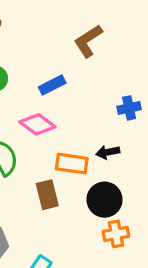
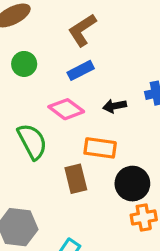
brown L-shape: (88, 41) -> (82, 30), moved
black arrow: (108, 152) -> (115, 106), moved

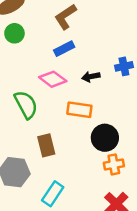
green circle: (24, 64) -> (14, 33), moved
brown rectangle: (76, 179) -> (46, 145), moved

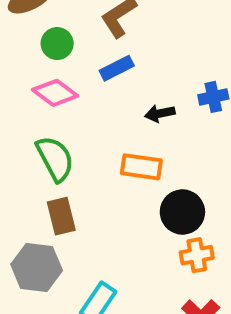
green circle: (14, 33) -> (57, 44), moved
pink diamond: (53, 79) -> (55, 93), moved
brown rectangle: (46, 145) -> (61, 216), moved

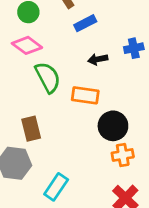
blue rectangle: (117, 68) -> (85, 23), moved
green semicircle: (55, 159) -> (48, 77), moved

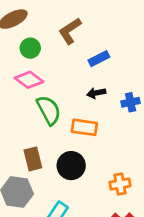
blue rectangle: (85, 23) -> (99, 59), moved
blue cross: (134, 48) -> (131, 102), moved
black circle: (113, 126) -> (71, 166), moved

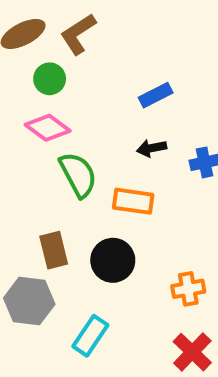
brown L-shape: (70, 31) -> (78, 34), moved

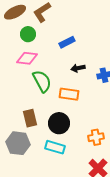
blue rectangle: (156, 95) -> (67, 42), moved
pink diamond: (48, 128) -> (27, 58), turned -30
cyan rectangle: (90, 336) -> (55, 147), moved, turned 72

